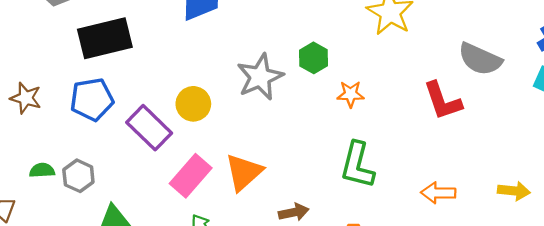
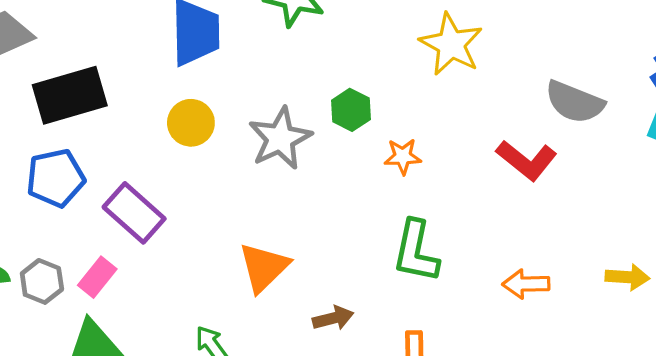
red L-shape: (443, 101) -> (527, 160), turned -30
yellow circle: (193, 104) -> (191, 123), moved
pink rectangle: (191, 176) -> (97, 277), moved, size x0.7

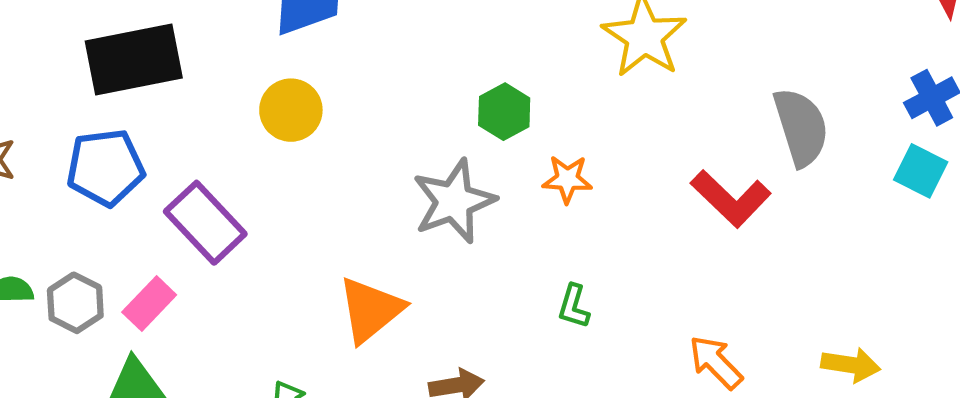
gray semicircle: (575, 102) -> (801, 127), turned -134
gray star: (280, 138) -> (454, 201), moved
green L-shape: (416, 251) -> (574, 306), size x0.5
orange arrow: (526, 284) -> (716, 362), turned 42

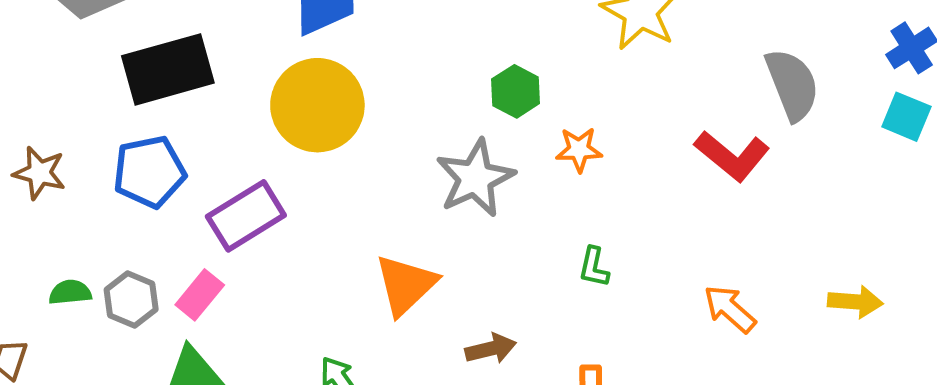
yellow circle: (291, 110) -> (317, 105), size x1.6
purple rectangle: (205, 223) -> (246, 216), turned -74

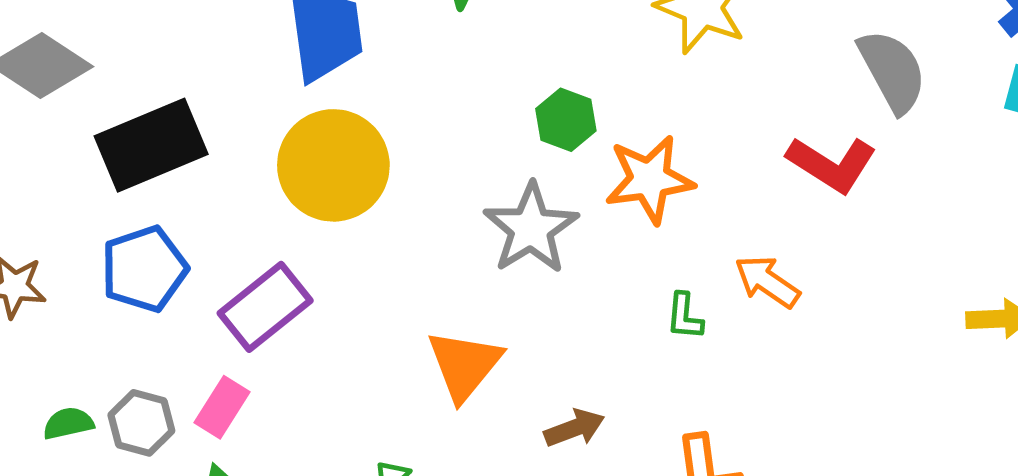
orange star: (579, 150) -> (649, 179), size x1.6
orange arrow: (730, 309) -> (767, 282), moved

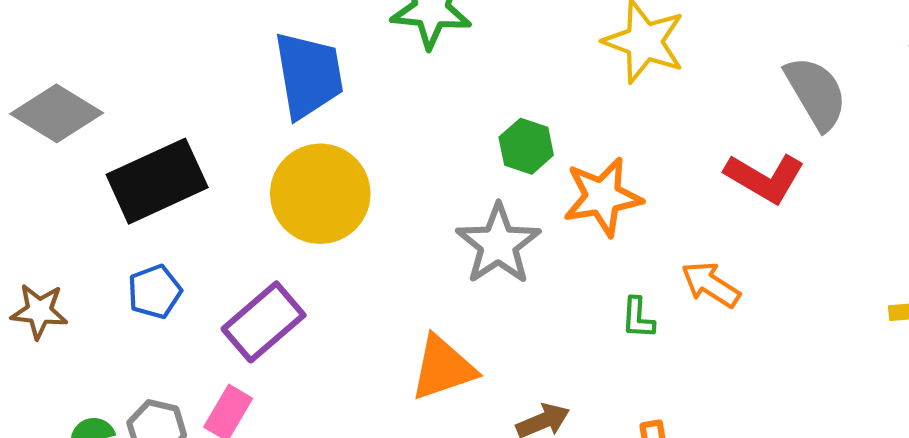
blue pentagon: (144, 269) -> (155, 292), size x0.7
orange triangle: (464, 365) -> (443, 368), turned 34

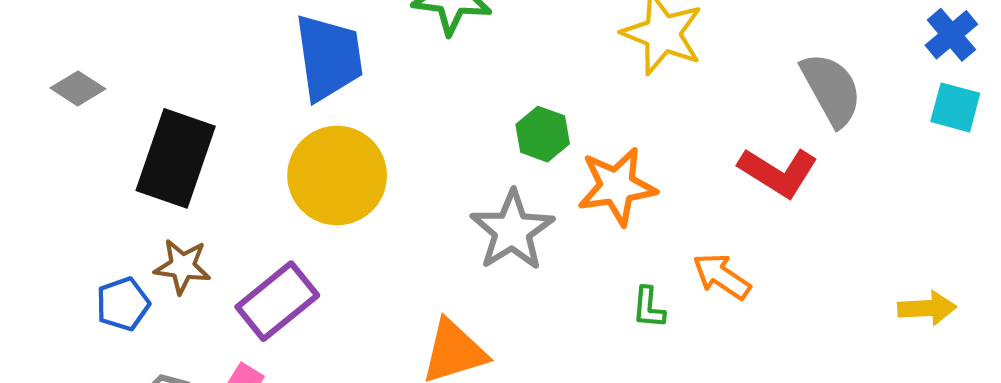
gray diamond: (57, 113) -> (78, 88), size x0.6
black rectangle: (157, 181) -> (176, 158), turned -48
blue pentagon: (155, 292) -> (123, 304), moved
brown star: (39, 311) -> (182, 266), moved

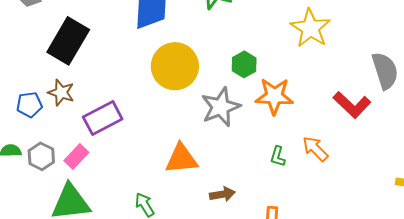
yellow circle: (337, 176) -> (175, 66), moved

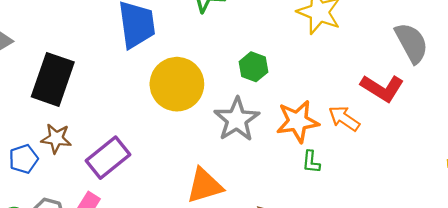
orange star: (274, 96) -> (298, 121), moved
orange arrow: (315, 149) -> (344, 118), moved

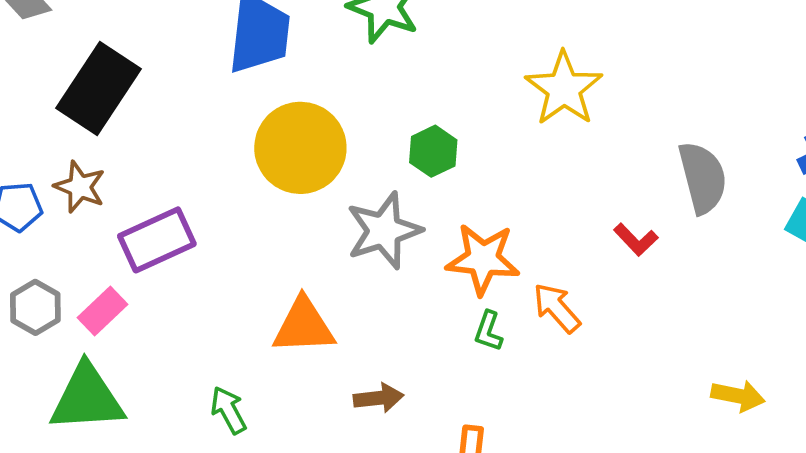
red L-shape: (382, 88) -> (636, 240), size x0.6
orange arrow: (344, 118) -> (557, 308), moved

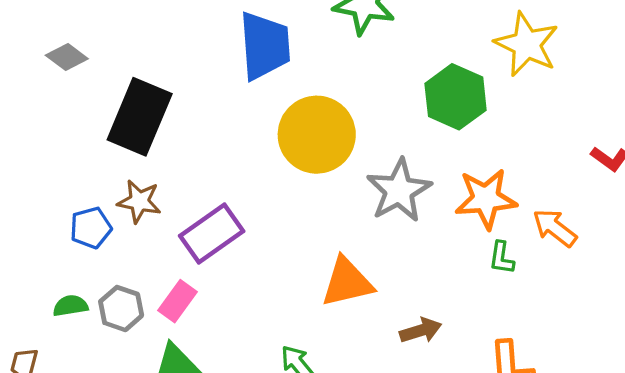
green hexagon: (433, 151) -> (456, 97), moved, size x1.5

